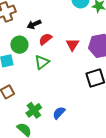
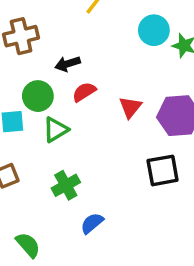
green triangle: (42, 62) -> (56, 130), moved
green cross: (34, 110) -> (66, 185), moved

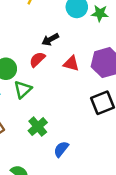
black arrow: (68, 64) -> (50, 39), moved
red triangle: (130, 107) -> (71, 63), turned -42

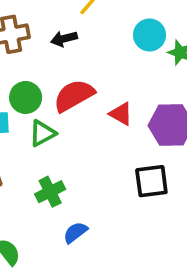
black arrow: (50, 39) -> (64, 39), moved
red semicircle: (37, 59) -> (74, 96), size x1.6

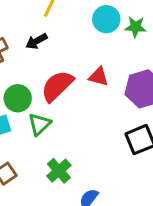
red triangle: (121, 114) -> (99, 77), moved

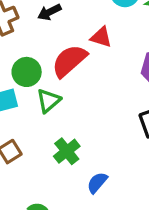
red triangle: (99, 77) -> (101, 37), moved

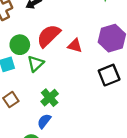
red triangle: (101, 37) -> (75, 46), moved
blue semicircle: (97, 183) -> (44, 121), moved

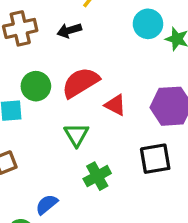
green triangle: (36, 64) -> (76, 135), moved, turned -30
green cross: (50, 98) -> (97, 176), moved

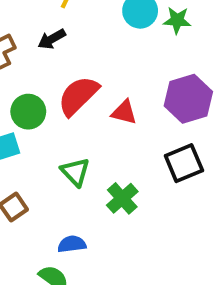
green triangle: (76, 135) -> (75, 172), moved
blue semicircle: (47, 204) -> (72, 244), turned 45

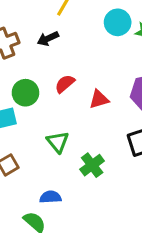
red semicircle: (78, 96) -> (65, 84), size x0.6
red triangle: (124, 112) -> (99, 99), turned -35

